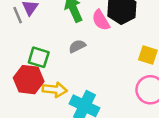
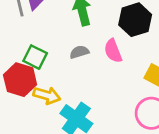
pink semicircle: (101, 20) -> (113, 51), moved

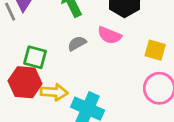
pink semicircle: (113, 51) -> (110, 35), turned -35

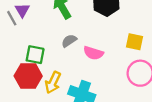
pink semicircle: (110, 35) -> (93, 53), moved
yellow arrow: (54, 92) -> (53, 83), turned 115

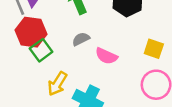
green square: (35, 55) -> (41, 50), turned 36
red hexagon: (28, 76) -> (31, 32), moved

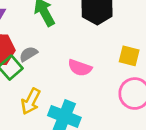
gray semicircle: (81, 39) -> (28, 54), moved

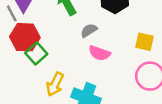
gray semicircle: (28, 54) -> (89, 30), moved

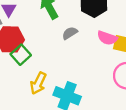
pink semicircle: (100, 53) -> (107, 38), moved

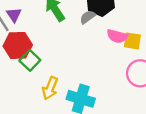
gray semicircle: (70, 33) -> (88, 17), moved

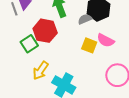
yellow square: (132, 41) -> (89, 45), moved
red hexagon: (18, 45) -> (45, 31), moved

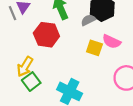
green square: (29, 44) -> (31, 82), moved
yellow arrow: (41, 71) -> (25, 67), moved

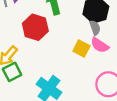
gray semicircle: (88, 20) -> (95, 28), moved, turned 88

